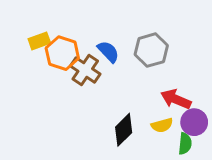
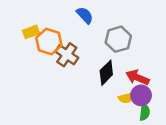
blue semicircle: (108, 52) -> (85, 15), moved
purple circle: (194, 122) -> (141, 95), moved
black diamond: (124, 130) -> (106, 73), moved

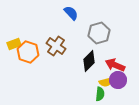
yellow rectangle: (31, 32) -> (14, 44), moved
orange hexagon: (49, 42) -> (28, 52), moved
green semicircle: (145, 112) -> (100, 94), moved

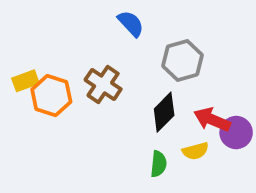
purple circle: (118, 80) -> (236, 133), moved
green semicircle: (100, 94) -> (158, 164), moved

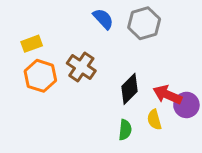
gray hexagon: (182, 60) -> (144, 23), moved
yellow rectangle: (25, 81) -> (32, 44), moved
yellow semicircle: (195, 151) -> (154, 120), turned 90

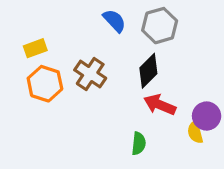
black diamond: (129, 89) -> (148, 71), moved
red arrow: (167, 95) -> (160, 105), moved
yellow semicircle: (154, 120) -> (195, 132), moved

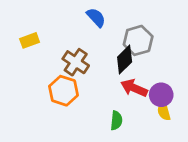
gray hexagon: (160, 26) -> (138, 40), moved
orange hexagon: (45, 84) -> (63, 91), moved
purple circle: (207, 116) -> (161, 95), moved

